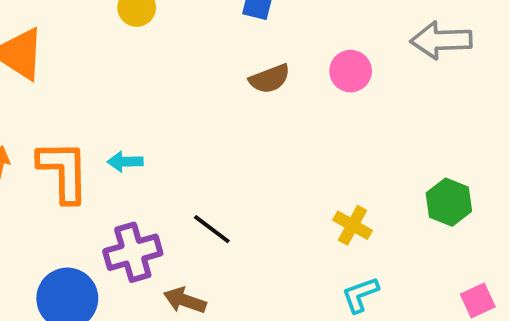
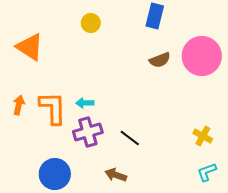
pink circle: (351, 71) -> (202, 56), size x1.8
purple cross: (133, 252) -> (88, 132), moved

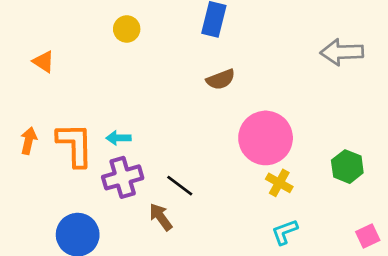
orange triangle: (30, 47) -> (44, 62), size x0.6
pink circle: (202, 56) -> (266, 138), moved
brown arrow: (116, 175) -> (161, 217), moved, turned 35

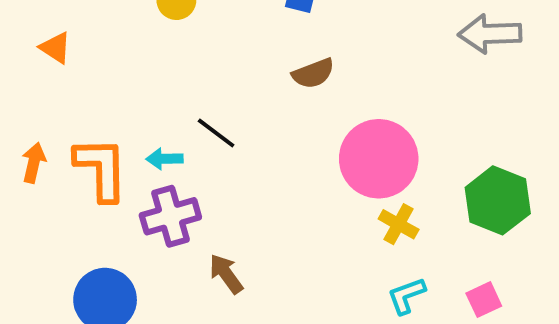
green hexagon: (347, 167) -> (498, 200), size x1.4
black line: (180, 186) -> (216, 133), moved
pink square: (368, 236) -> (484, 300), moved

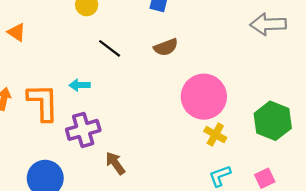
black line: (216, 133) -> (110, 48), moved
cyan arrow: (165, 159) -> (80, 85), moved

